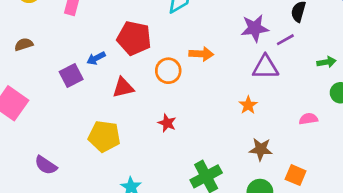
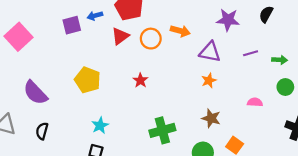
purple line: (285, 40) -> (251, 53), moved
purple triangle: (266, 67) -> (210, 52), moved
red triangle: (123, 87) -> (120, 36), moved, turned -36
purple semicircle: (46, 165) -> (35, 93), size x1.4

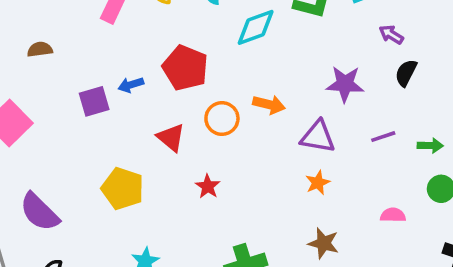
red triangle: (120, 36) -> (171, 137), moved, turned -42

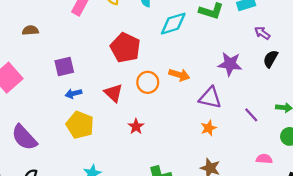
blue arrow: (131, 85) -> (74, 94), moved
purple line: (383, 137) -> (251, 115), moved, turned 63
pink semicircle: (393, 215) -> (264, 159), moved

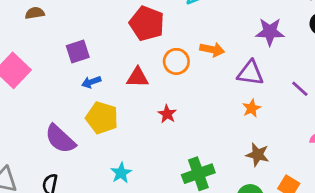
red triangle: (113, 93) -> (138, 77), turned -36
purple semicircle: (24, 137) -> (60, 139), moved

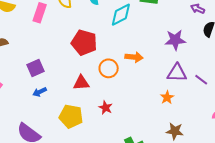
purple triangle: (250, 73) -> (177, 73), moved
blue arrow: (91, 82) -> (40, 92), moved
yellow pentagon: (102, 118) -> (71, 116), moved

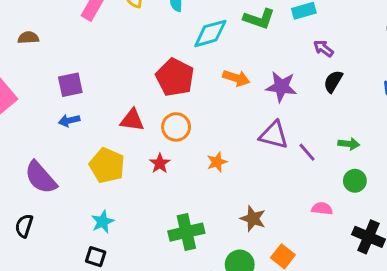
red pentagon: (84, 43) -> (175, 77), moved
orange arrow: (134, 57) -> (236, 78), moved
orange circle: (109, 68) -> (176, 127), moved
orange star: (167, 97) -> (217, 162), moved

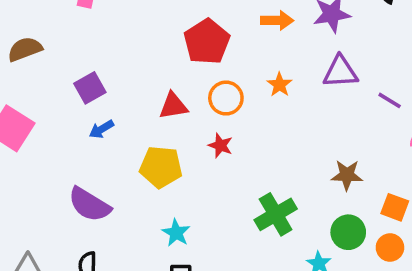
brown semicircle: (28, 38) -> (25, 49), size x1.4
red pentagon: (175, 77) -> (207, 42), turned 30
purple line: (307, 152) -> (390, 100), moved
orange star: (217, 162) -> (280, 85), moved

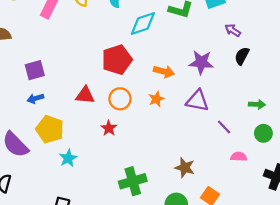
orange arrow: (277, 20) -> (164, 71), moved
yellow pentagon: (161, 167) -> (50, 129), moved
cyan star: (176, 233) -> (68, 158), moved

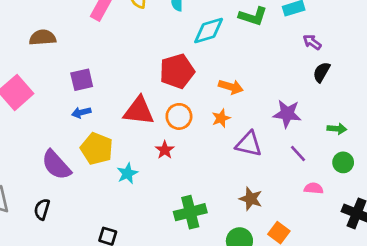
purple star: (201, 62) -> (287, 114), moved
red triangle: (85, 95) -> (139, 111), size x1.4
purple triangle: (197, 101) -> (249, 144), moved
cyan star: (68, 158) -> (127, 173), moved

